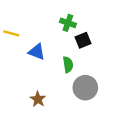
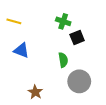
yellow line: (11, 33) -> (14, 21), moved
blue triangle: (37, 52) -> (21, 50), moved

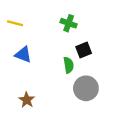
black square: (77, 37) -> (84, 50), moved
brown star: (35, 92) -> (27, 100), moved

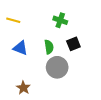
green semicircle: (69, 65) -> (49, 47), moved
gray circle: (86, 88) -> (57, 67), moved

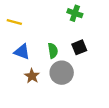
green cross: (60, 20) -> (75, 13), moved
brown star: (23, 88) -> (32, 76), moved

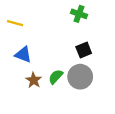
green semicircle: (53, 51) -> (56, 77), moved, turned -128
gray circle: (62, 73) -> (80, 77), moved

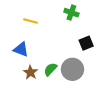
yellow line: (15, 23) -> (30, 21), moved
black square: (84, 50) -> (86, 43), moved

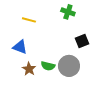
green semicircle: (50, 69) -> (48, 66), turned -120

